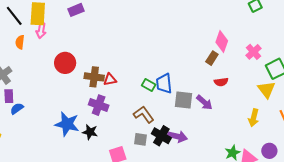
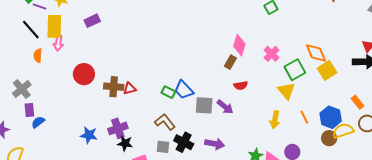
blue trapezoid: (164, 84) -> (184, 90), turned -35
purple cross: (99, 105) -> (118, 128), moved, turned -36
blue star: (67, 124) -> (89, 135), size x0.7
black star: (90, 132) -> (125, 143), moved
purple arrow: (177, 136) -> (215, 144), moved

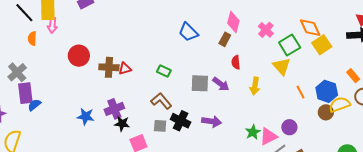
red semicircle: (241, 85) -> (236, 62), turned 96
blue trapezoid: (184, 90) -> (188, 32), moved
purple rectangle: (29, 110) -> (25, 93), size x1.5
yellow arrow: (275, 120) -> (255, 86), moved

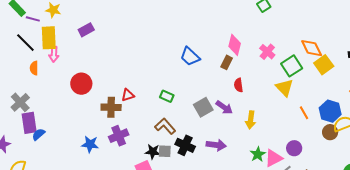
brown cross: (109, 67) -> (111, 107), moved
gray square: (200, 83) -> (203, 107), turned -30
yellow arrow: (255, 86) -> (251, 120), moved
black star: (122, 124) -> (153, 152), moved

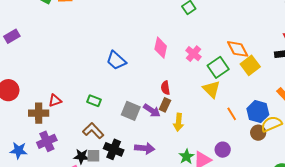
brown rectangle: (227, 62) -> (165, 105), moved
gray square: (203, 107) -> (131, 111), turned -36

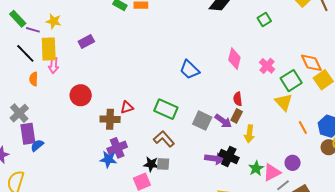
green rectangle: (94, 101) -> (166, 109), size x1.6
black cross: (114, 149) -> (229, 156), moved
blue star: (19, 151) -> (108, 159), moved

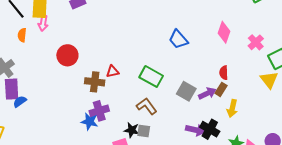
purple arrow: (223, 121) -> (207, 93), turned -66

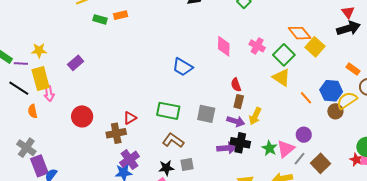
purple arrow: (207, 93) -> (236, 121), moved, turned 60
yellow arrow: (232, 108) -> (255, 116), turned 30
gray square: (144, 131) -> (187, 164), moved

